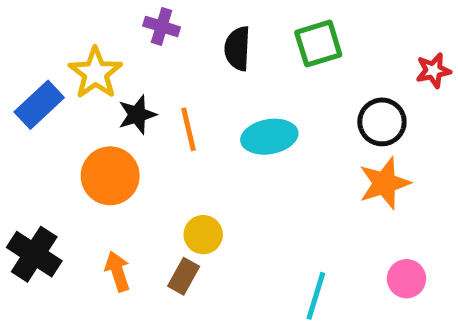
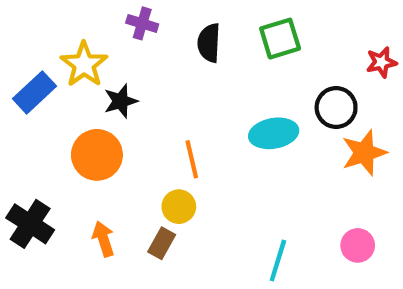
orange line: (189, 129) -> (192, 159), moved
cyan ellipse: (269, 137) -> (274, 133), moved
orange star: (384, 183) -> (364, 153), moved

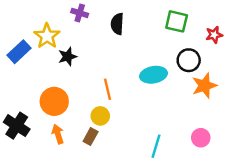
green square: (280, 39) -> (177, 21), moved, turned 30
orange circle: (97, 155) -> (54, 101), moved

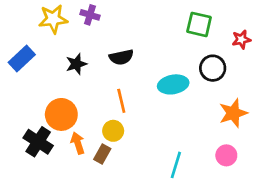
black semicircle: (117, 24) -> (121, 57), moved, turned -105
yellow star: (47, 36) -> (53, 19), moved, turned 30
orange star: (204, 86) -> (233, 113), moved
black cross: (17, 126) -> (38, 142), moved
orange arrow: (58, 134) -> (78, 143), moved

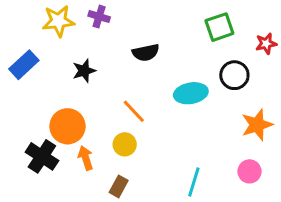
green square: (199, 24) -> (219, 27), turned -32
black semicircle: (121, 57) -> (146, 53), moved
orange line: (121, 101) -> (134, 111), turned -30
brown rectangle: (102, 154) -> (119, 186), moved

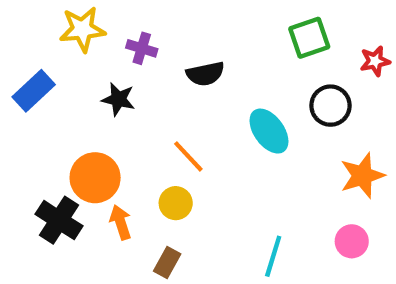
purple cross: (99, 17) -> (142, 48), moved
black star: (84, 71) -> (118, 99), turned 30
cyan ellipse: (191, 93) -> (269, 131), turned 64

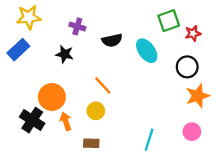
yellow star: (82, 29) -> (29, 17), moved
red star: (375, 61) -> (193, 33), moved
black circle: (330, 106) -> (187, 67), moved
cyan ellipse: (269, 131) -> (147, 51), moved
brown rectangle: (167, 263) -> (91, 143), turned 63

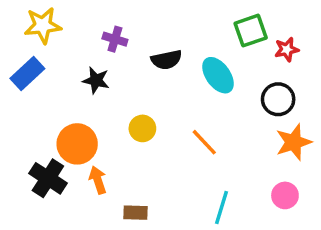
orange line: (103, 85) -> (204, 142), moved
yellow circle: (96, 111) -> (142, 128), moved

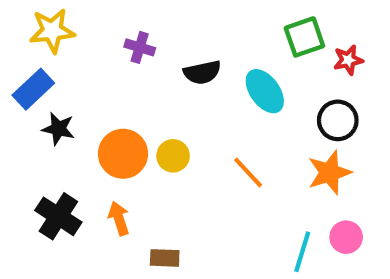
black star: (96, 80) -> (58, 129), moved
orange star: (294, 142) -> (329, 173), moved
orange circle: (77, 144) -> (123, 154), moved
cyan line: (221, 207) -> (302, 252), moved

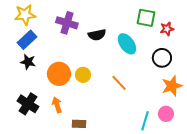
green square: (304, 37) -> (146, 18), turned 30
purple cross: (140, 47) -> (67, 23), size x1.5
blue rectangle: (33, 89) -> (27, 40), moved
orange star: (329, 173) -> (172, 86), moved

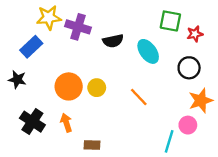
yellow star: (25, 15) -> (49, 18), moved
black star: (28, 62) -> (17, 79), moved
pink circle: (166, 114) -> (188, 125), moved

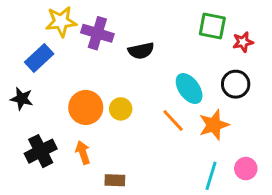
cyan ellipse: (148, 51) -> (189, 89), moved
orange star: (201, 101) -> (214, 125), moved
black cross: (32, 122) -> (41, 151), turned 30
pink circle: (188, 125) -> (246, 169), moved

